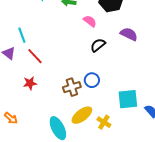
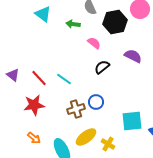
cyan line: (22, 35) -> (64, 79), moved, turned -35
red star: (30, 83) -> (34, 105), size x1.5
orange arrow: (11, 118) -> (34, 138), moved

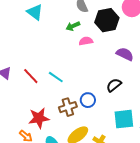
green arrow: (73, 24) -> (73, 26), moved, turned -32
pink semicircle: (94, 43) -> (86, 41), turned -48
black semicircle: (102, 67) -> (114, 85), moved
red star: (34, 105) -> (39, 118), moved

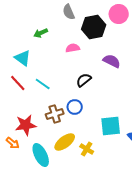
cyan triangle: (35, 12) -> (23, 58), moved
green arrow: (73, 26) -> (41, 33), moved
black semicircle: (114, 85) -> (84, 80), moved

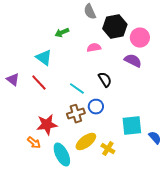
pink circle: (119, 14) -> (140, 38), moved
black semicircle: (84, 80) -> (105, 80), turned 98
cyan line: (43, 84) -> (77, 89), moved

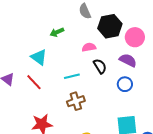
black semicircle: (105, 80) -> (100, 66), moved
cyan line: (77, 89) -> (72, 76), moved, turned -49
blue circle: (96, 107) -> (125, 84), moved
brown cross: (76, 114) -> (76, 101), moved

